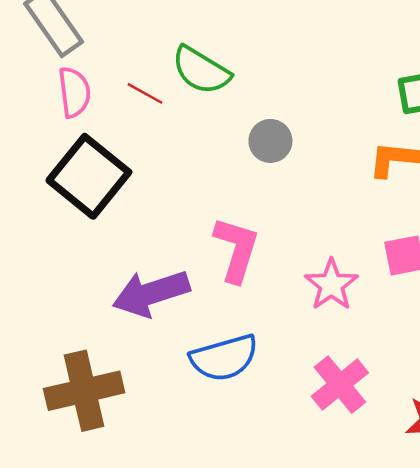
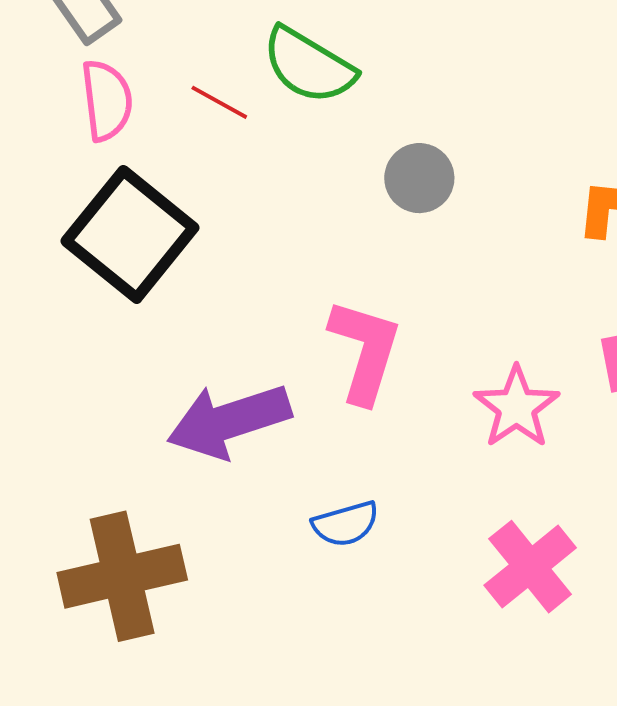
blue semicircle: (224, 358) -> (346, 524), size x0.6

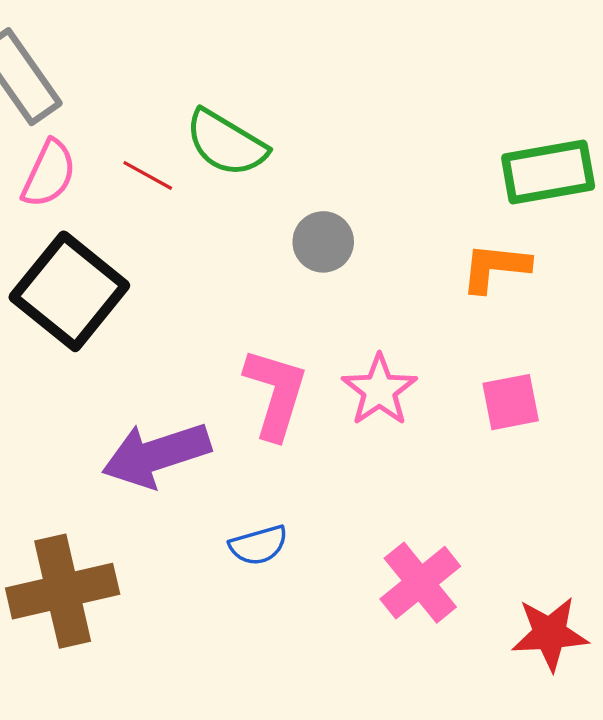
pink semicircle: (107, 100) -> (49, 174), turned 32
pink star: (516, 407) -> (379, 390), moved

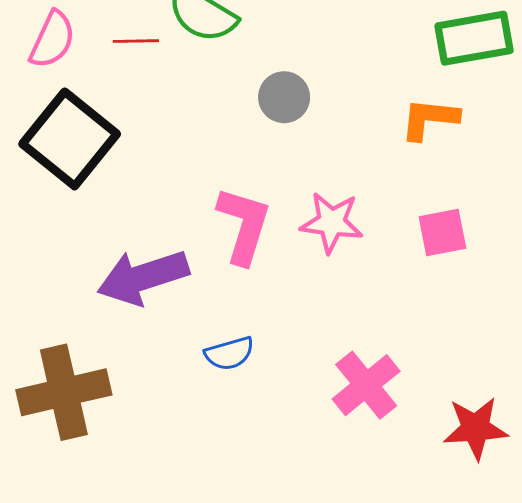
red line: (148, 175) -> (136, 41), turned -30
pink star: (379, 390) -> (332, 222), turned -30

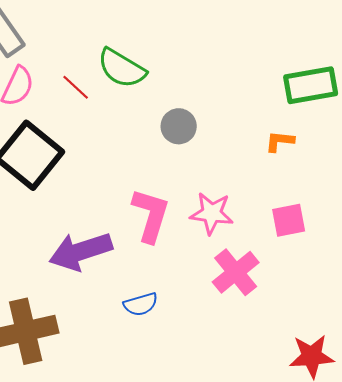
red line: (136, 41) -> (76, 87), turned 44
orange L-shape: (429, 119) -> (280, 141), size x0.7
pink cross: (366, 385) -> (236, 272), moved

